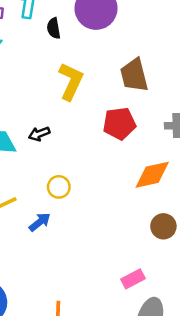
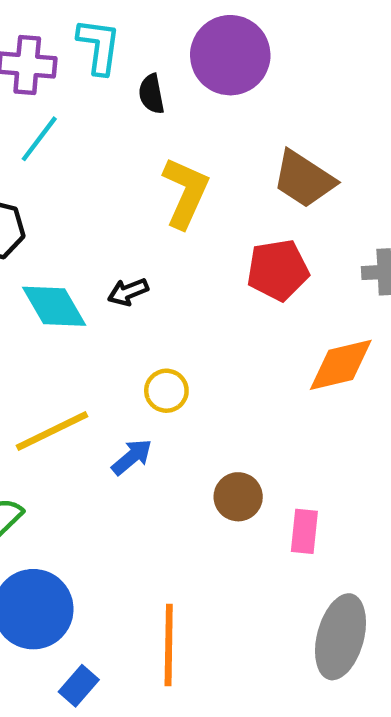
brown trapezoid: (134, 75) -> (304, 179), turned -42
brown circle: (163, 226) -> (238, 497), moved
pink rectangle: (133, 279) -> (304, 531), moved, turned -55

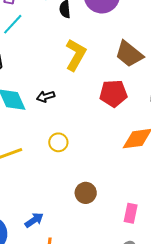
blue arrow: (132, 457) -> (34, 220), moved
pink rectangle: (304, 531) -> (131, 213), moved

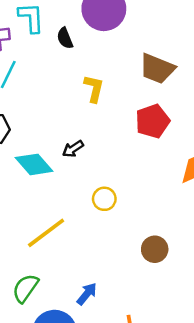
yellow L-shape: (76, 55) -> (94, 89), size x0.7
blue arrow: (34, 220) -> (87, 294), moved

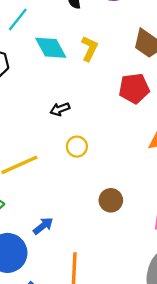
black arrow: (73, 149) -> (60, 109), moved
cyan diamond: (34, 164) -> (51, 48), moved

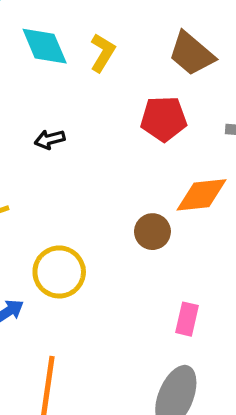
yellow circle: (77, 147) -> (59, 272), moved, size x1.6
brown circle: (111, 200) -> (152, 232), moved

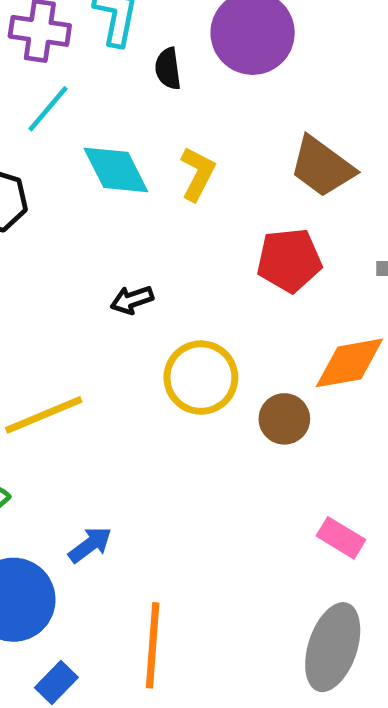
yellow circle: (59, 272) -> (201, 378), moved
pink rectangle: (187, 319) -> (341, 538), turned -68

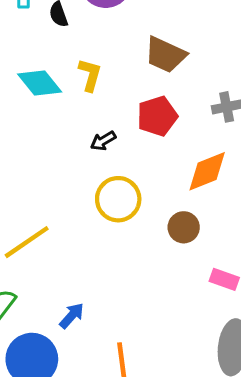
black arrow: (132, 300) -> (103, 141), moved
brown circle: (284, 419) -> (184, 227), moved

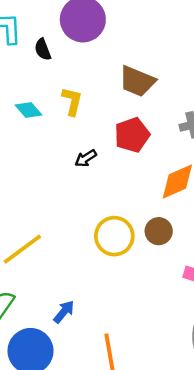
cyan diamond: (40, 83) -> (28, 110), size x0.7
yellow circle: (118, 199) -> (114, 236), moved

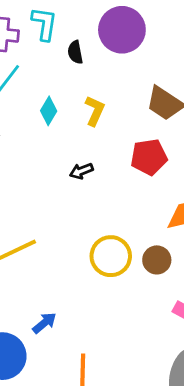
cyan diamond: (28, 110) -> (49, 111), turned 60
black arrow: (86, 158) -> (81, 171), moved

